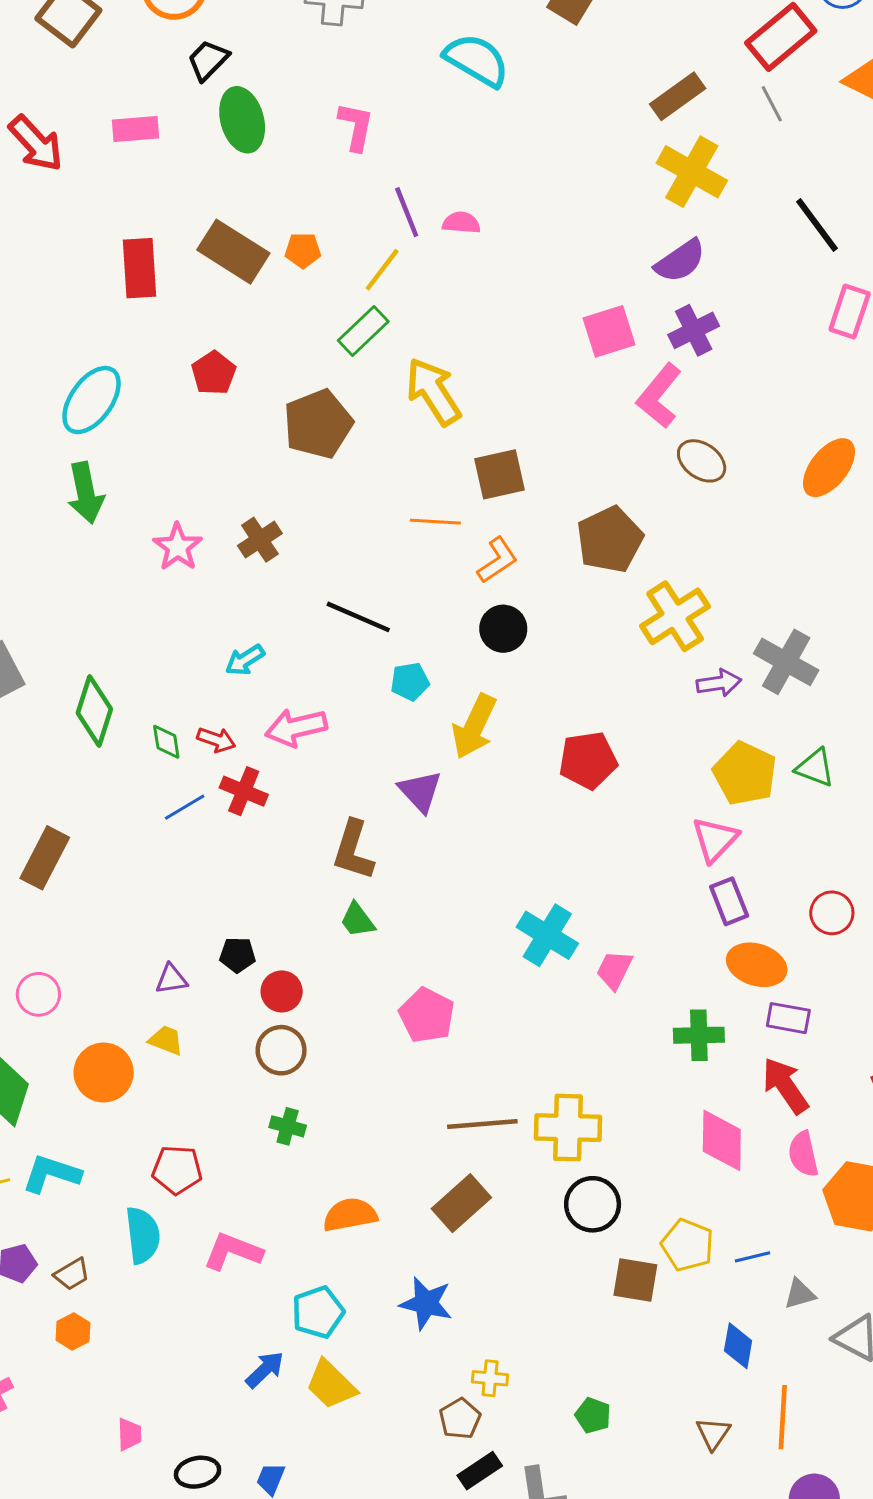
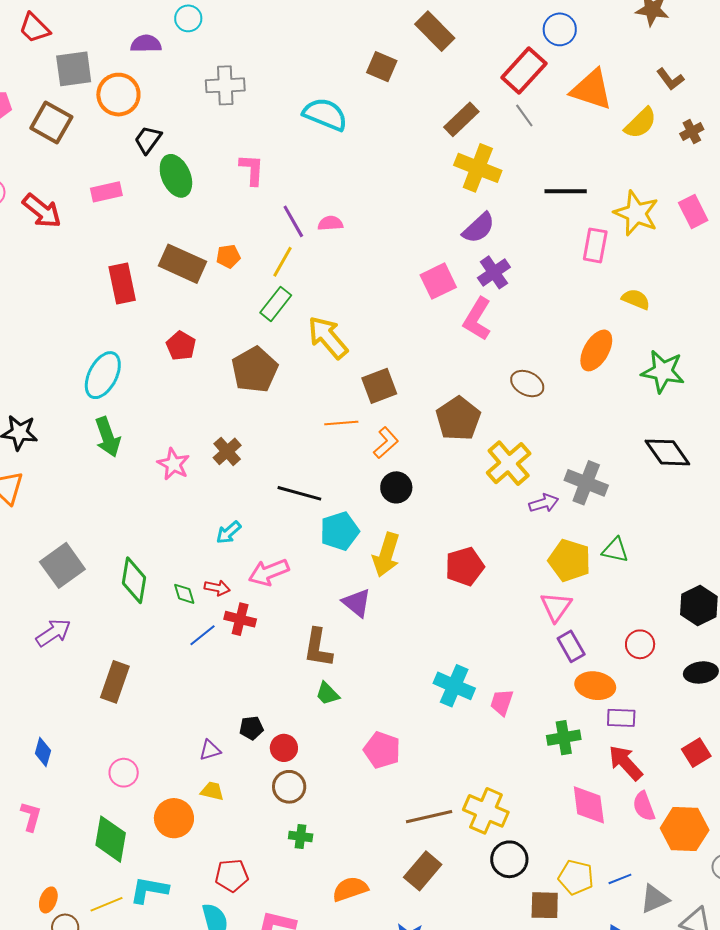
black line: (817, 225) -> (566, 191), turned -45
brown ellipse: (702, 461) -> (527, 384), moved
cyan pentagon: (410, 682) -> (340, 531), size x1.5
yellow cross: (568, 1128) -> (486, 811), turned 30
gray triangle: (800, 1294) -> (655, 899), size x1.4

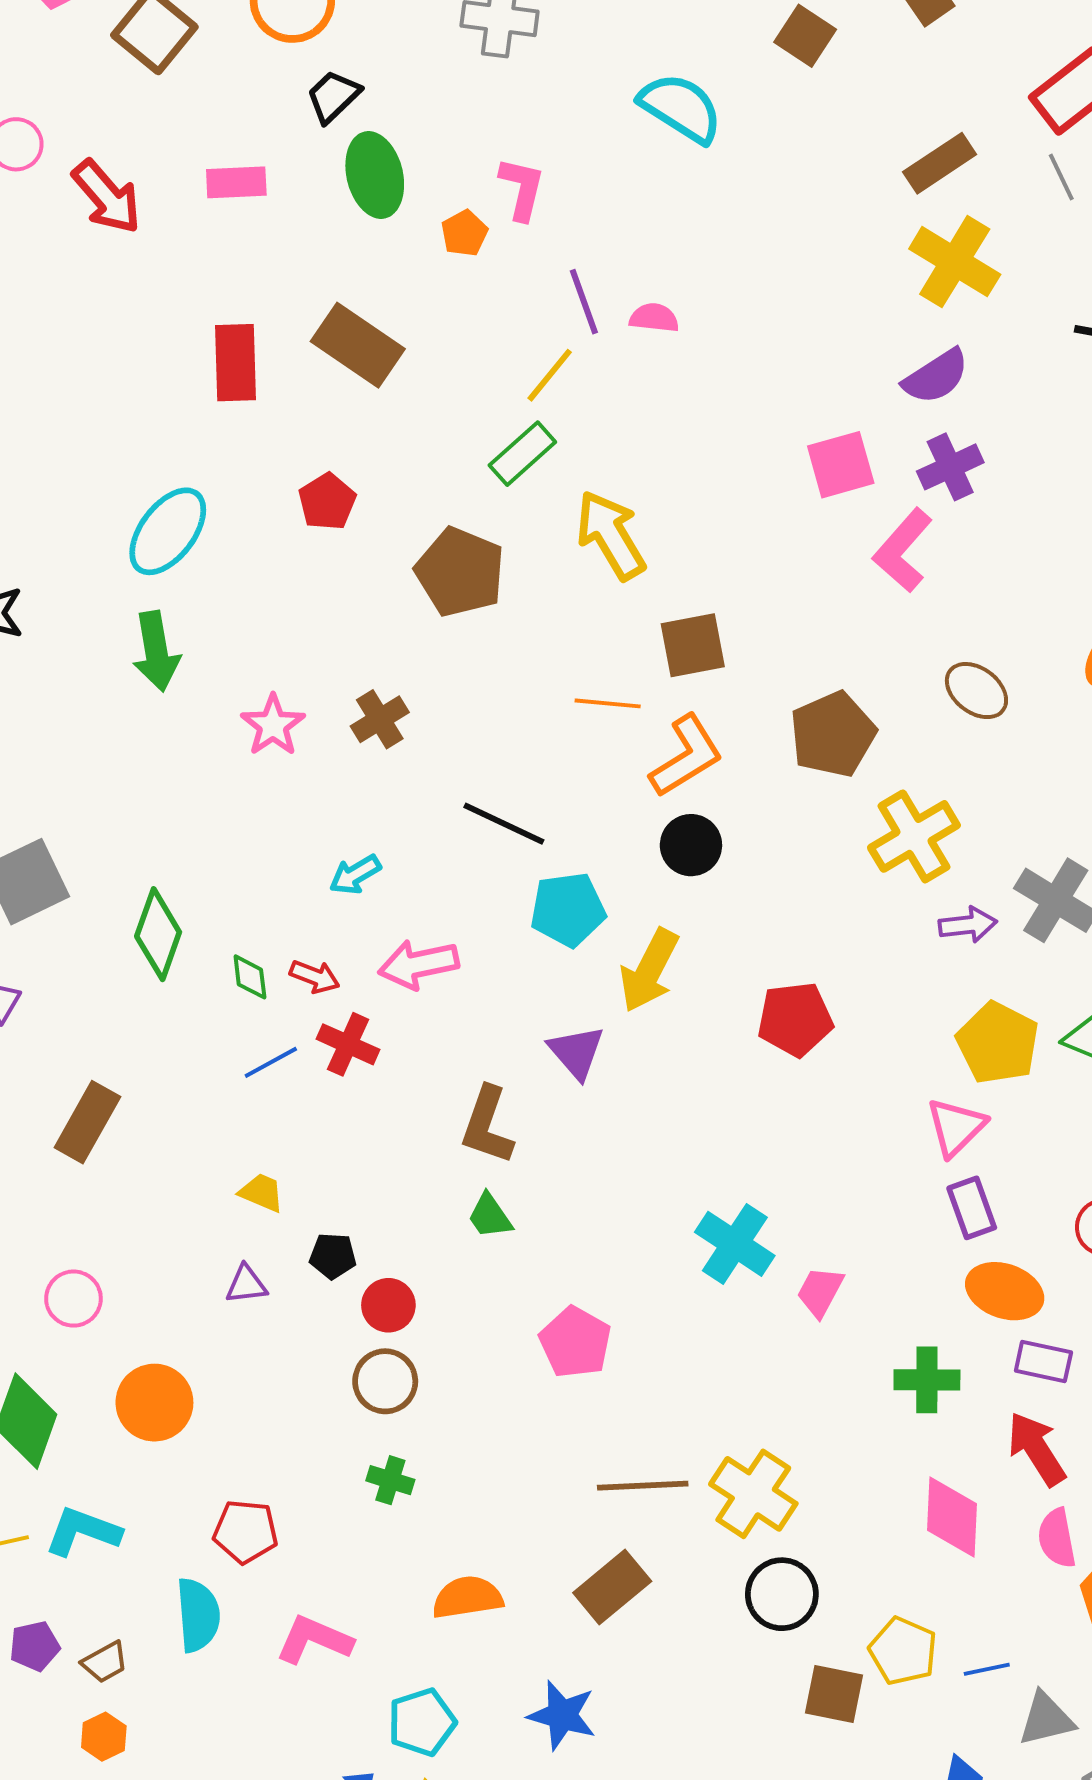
orange pentagon: (228, 256) -> (464, 233), moved, turned -30
brown pentagon: (255, 370) -> (460, 572), turned -30
orange L-shape: (386, 443) -> (686, 756), size x1.4
yellow trapezoid: (212, 791) -> (262, 1193), moved

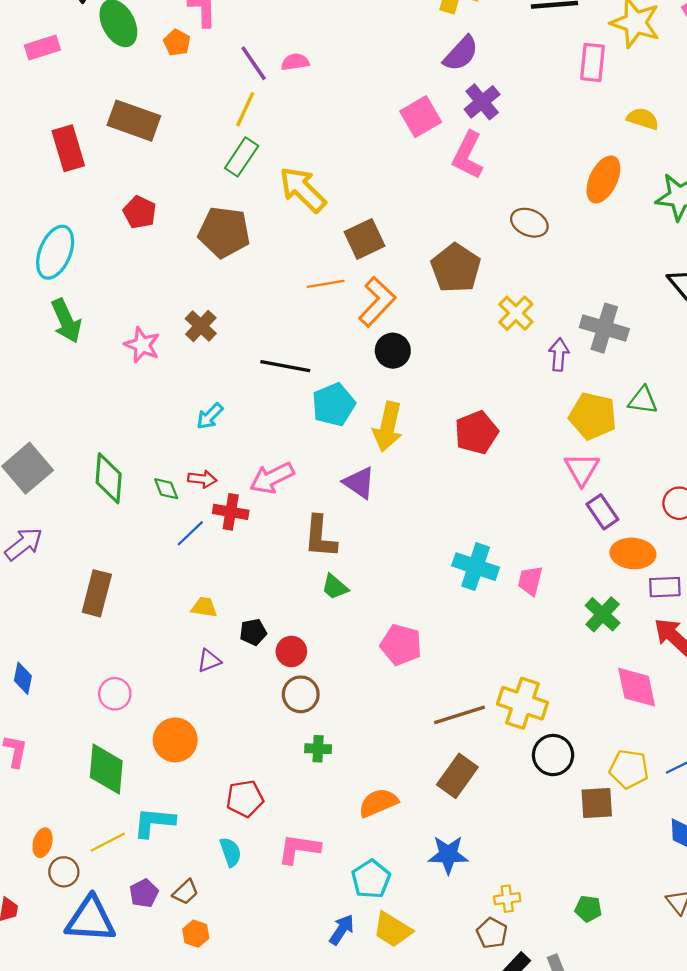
yellow cross: (914, 836) -> (516, 313), size x0.7
purple arrow: (968, 925) -> (559, 355), turned -64
pink arrow: (419, 964) -> (272, 478), moved
green cross: (927, 1380) -> (603, 614), turned -33
cyan semicircle: (198, 1615) -> (231, 852), size x0.7

